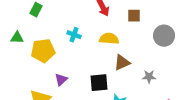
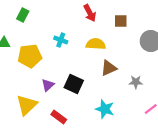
black square: (99, 83) -> (74, 84), moved, turned 30

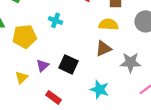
yellow semicircle: (96, 44) -> (108, 24), moved
gray star: (136, 82) -> (130, 62), size x1.5
yellow triangle: (27, 105) -> (21, 77), moved, size x0.6

